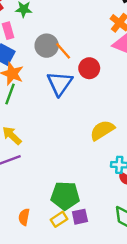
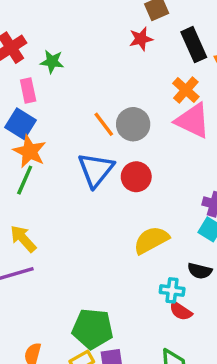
gray circle: (47, 46) -> (133, 124), moved
red circle: (89, 68) -> (136, 177), moved

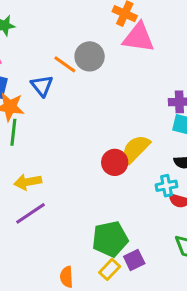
blue triangle: (96, 170) -> (42, 86), moved, size x0.7
red circle: (136, 177) -> (115, 162), moved
yellow arrow: (23, 239) -> (28, 182), turned -40

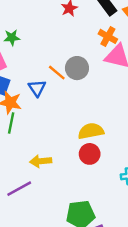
yellow semicircle: (136, 149) -> (91, 131), moved, turned 30
yellow arrow: (28, 182) -> (41, 161), moved

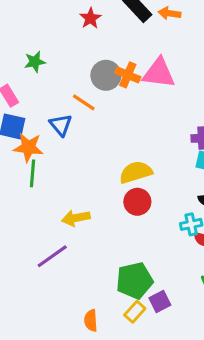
orange cross: (108, 36) -> (128, 75), moved
green star: (12, 38) -> (35, 62), moved
gray circle: (77, 68) -> (106, 75), moved

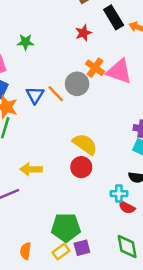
red star: (90, 18) -> (83, 33), moved
gray circle: (106, 75) -> (77, 84), moved
orange line: (84, 102) -> (56, 94), moved
yellow semicircle: (136, 172) -> (85, 144), turned 40

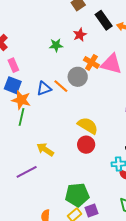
green star: (26, 42) -> (56, 45), moved
blue triangle: (35, 95) -> (44, 88), turned 42
yellow arrow: (31, 169) -> (45, 149), turned 36

